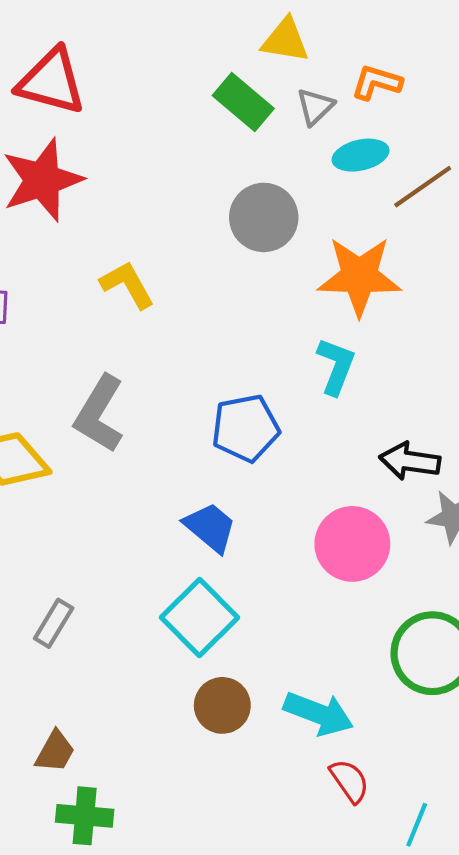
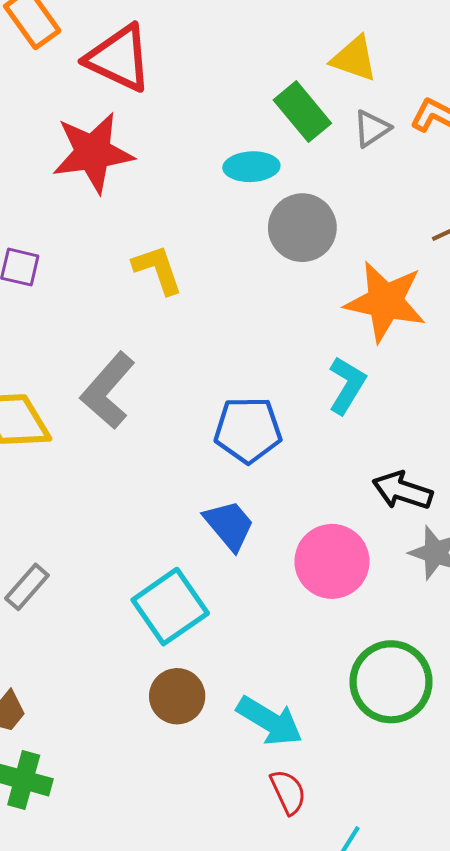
cyan ellipse: (361, 155) -> (251, 167), moved
blue trapezoid: (210, 527) -> (229, 525), moved

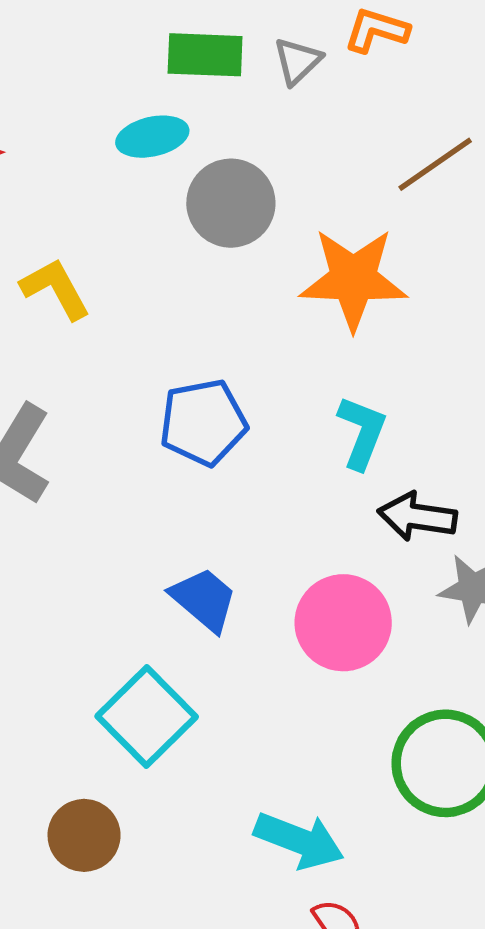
green rectangle: (302, 112) -> (205, 55), turned -38
cyan L-shape: (347, 385) -> (362, 432), moved
blue pentagon: (248, 430) -> (203, 422), moved
brown circle: (177, 696) -> (84, 835), moved

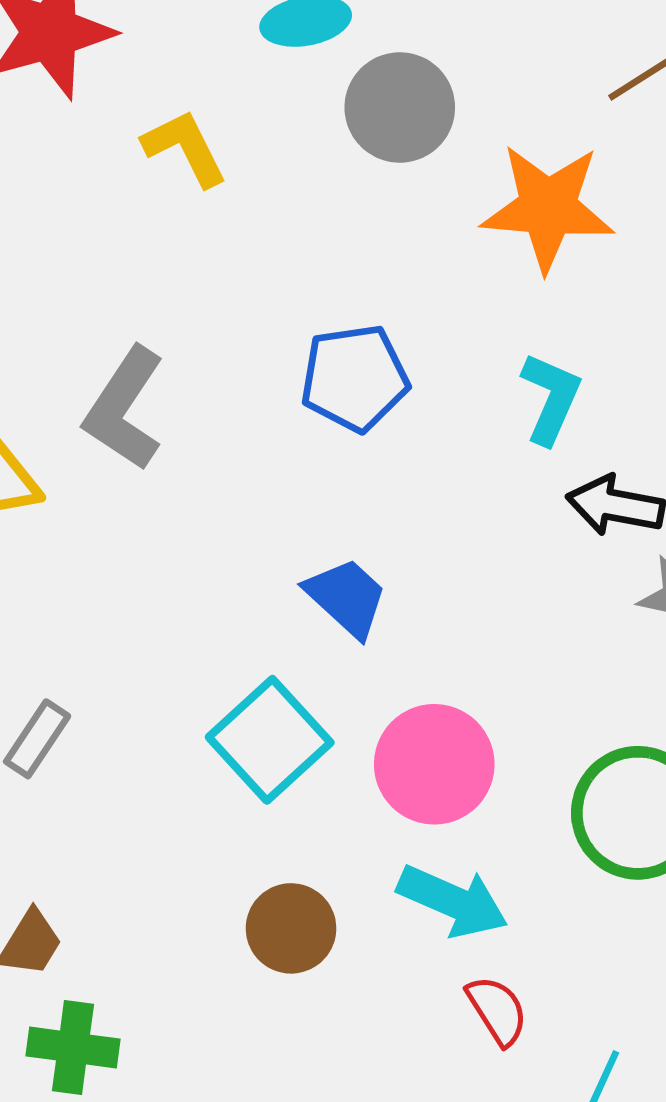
yellow L-shape: (55, 289) -> (185, 148), moved
pink circle: (343, 623) -> (434, 764), moved
brown circle: (84, 835) -> (291, 928), moved

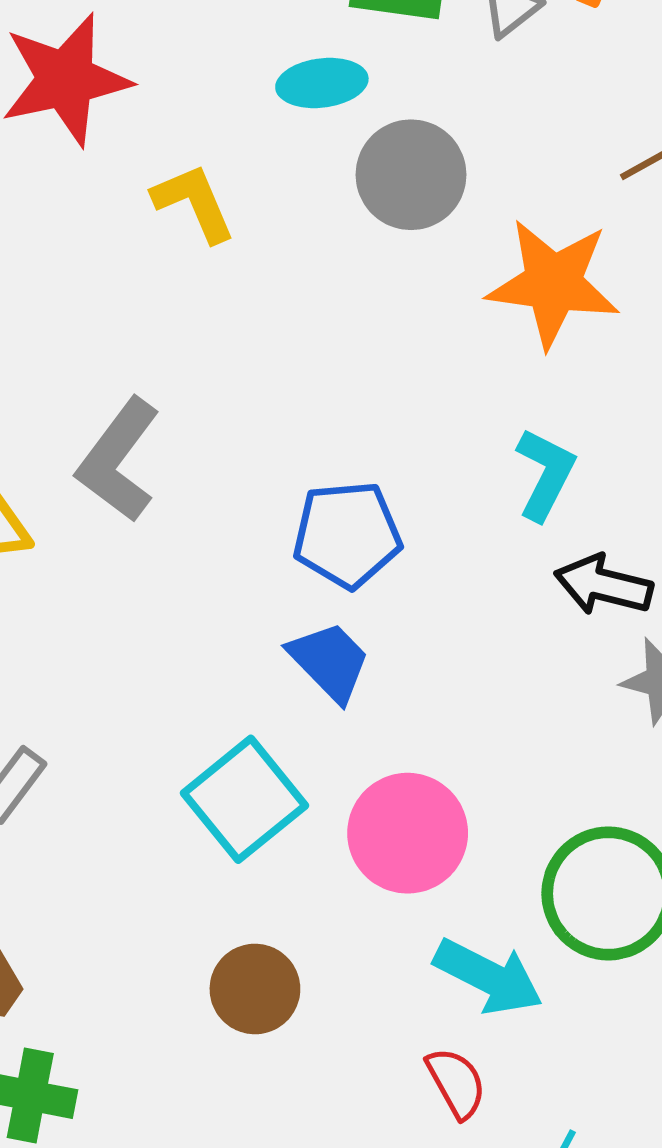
blue pentagon: (355, 378) -> (347, 535), moved
cyan arrow: (453, 901) -> (488, 977), moved

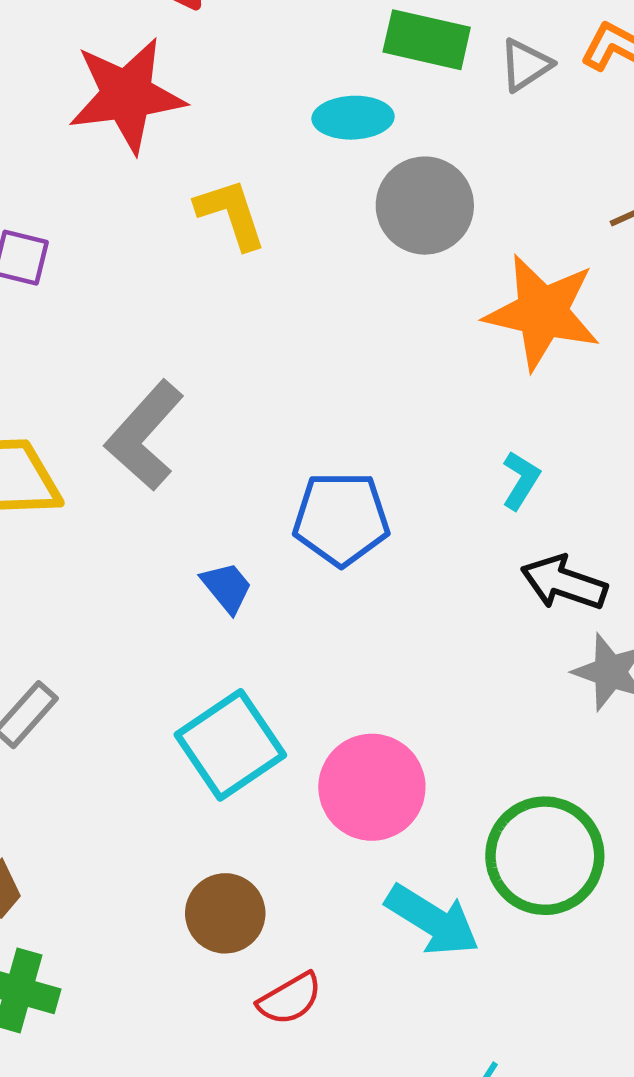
cyan L-shape: (545, 474) -> (521, 480), size x0.7
blue trapezoid: (330, 661) -> (227, 587), moved, size x0.7
red semicircle: (456, 1083) -> (290, 999), moved, turned 84

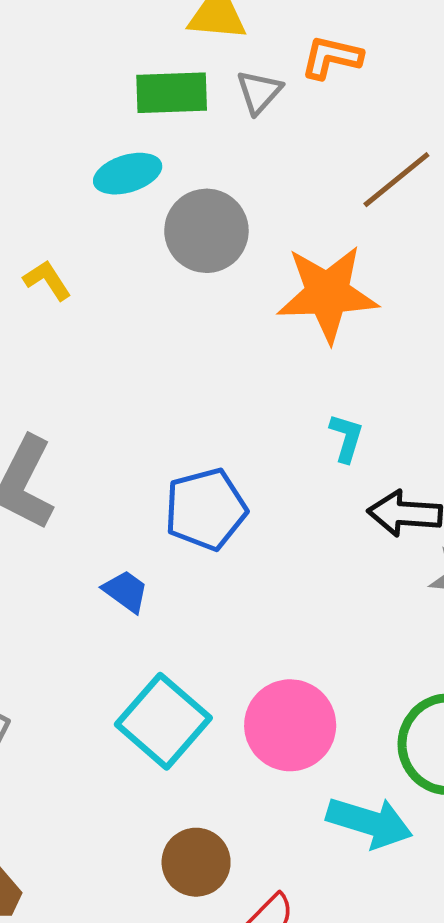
yellow L-shape: (231, 214) -> (47, 280), size x0.7

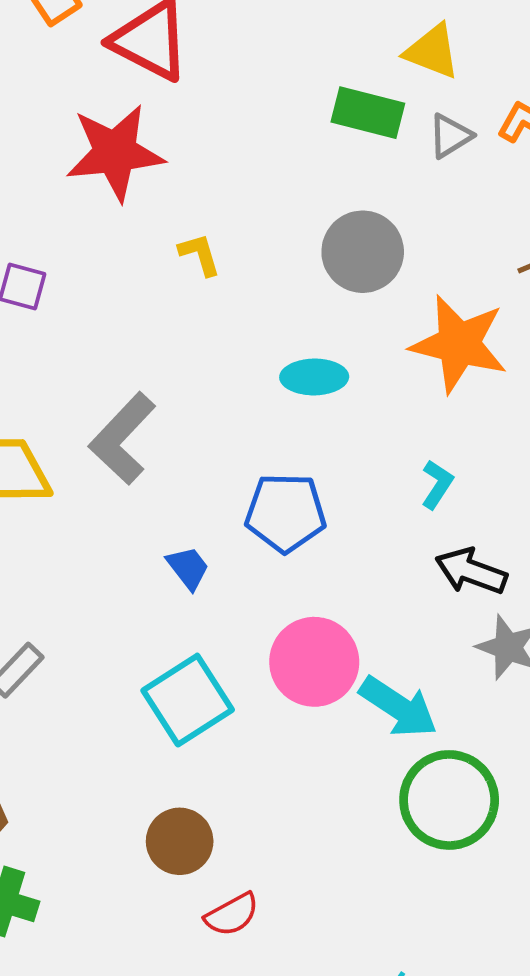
cyan ellipse: (128, 174) -> (314, 377), moved
pink circle: (290, 725) -> (314, 662), moved
cyan arrow: (370, 822) -> (398, 707), moved

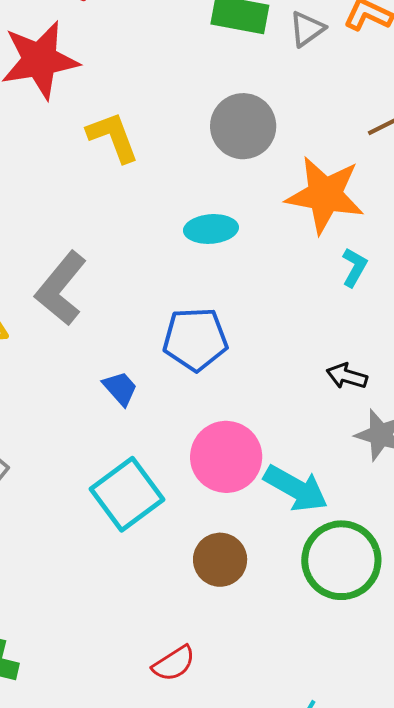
yellow L-shape: (200, 254) -> (113, 137), size x1.5
cyan L-shape: (437, 484) -> (354, 267), moved
black arrow: (471, 571) -> (347, 376), size x0.7
brown circle: (180, 841) -> (220, 560), moved

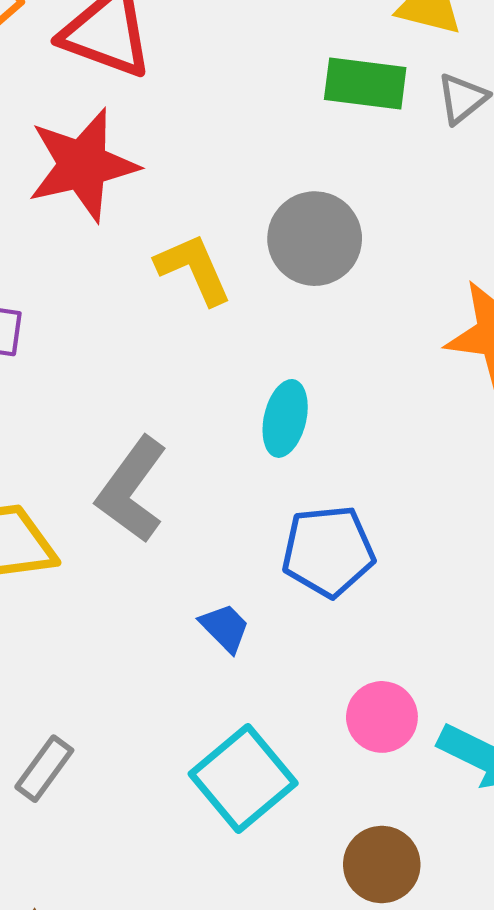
gray circle: (243, 126) -> (315, 239), moved
cyan ellipse: (211, 229) -> (285, 418), moved, turned -69
pink circle: (226, 457) -> (382, 717), size x0.7

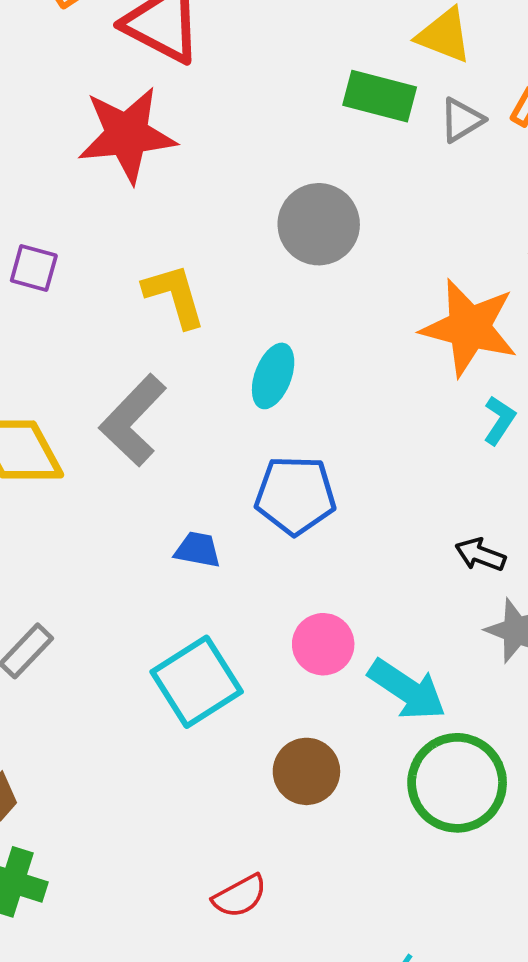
yellow L-shape: (194, 269) -> (174, 296), moved
blue trapezoid: (225, 628) -> (198, 550), turned -42

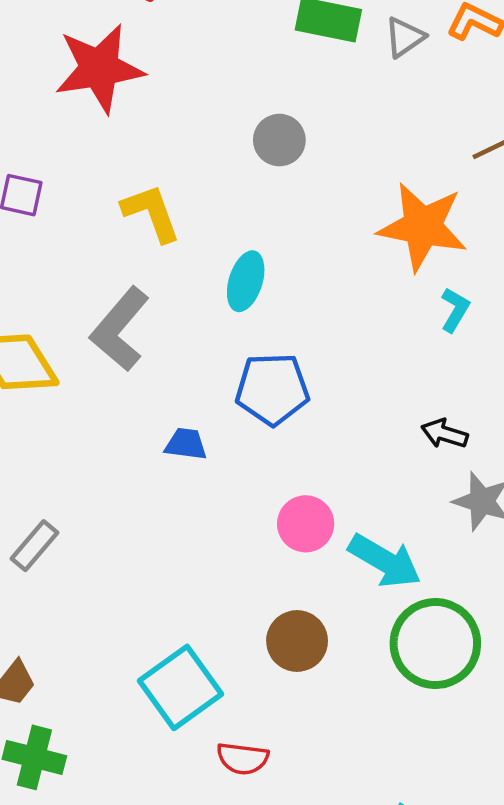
gray circle: (319, 224) -> (279, 140), size x0.7
cyan square: (197, 682) -> (180, 687), moved
red semicircle: (240, 896) -> (243, 758), turned 39

